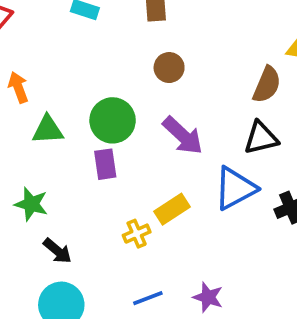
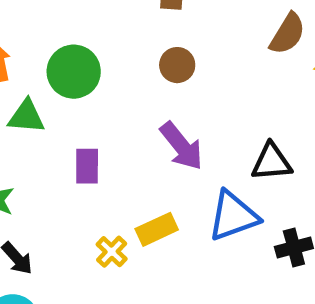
brown semicircle: (267, 85) -> (288, 34), moved
green circle: (113, 120) -> (74, 72), moved
yellow cross: (137, 234) -> (112, 252), turned -32

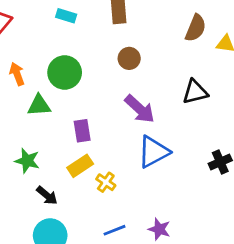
black triangle: (272, 162) -> (195, 92), moved
blue triangle: (233, 216) -> (153, 152), moved
yellow rectangle: (157, 229) -> (80, 166), moved

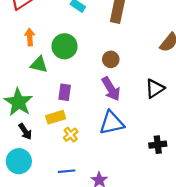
brown circle: (129, 58) -> (111, 59), moved
black triangle: (195, 92) -> (155, 88), turned -36
green star: (27, 161) -> (18, 102), size x1.5

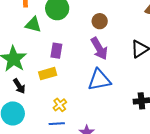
yellow cross: (71, 135) -> (60, 105), moved

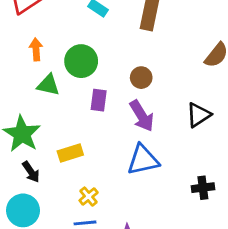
purple rectangle: (56, 51) -> (99, 100), moved

